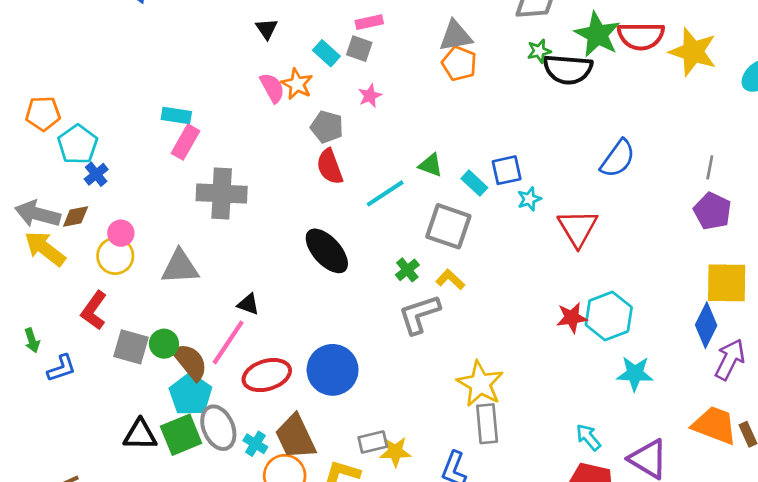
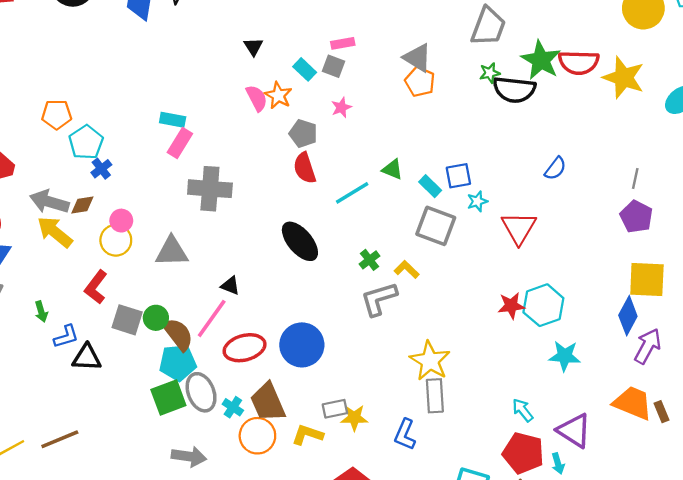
gray triangle: (456, 36) -> (417, 58), turned 40
blue semicircle: (618, 158) -> (555, 168), size x0.7
gray square: (448, 226) -> (436, 226), moved
cyan pentagon: (191, 394) -> (178, 363), turned 30
black triangle: (140, 435) -> (87, 357), moved

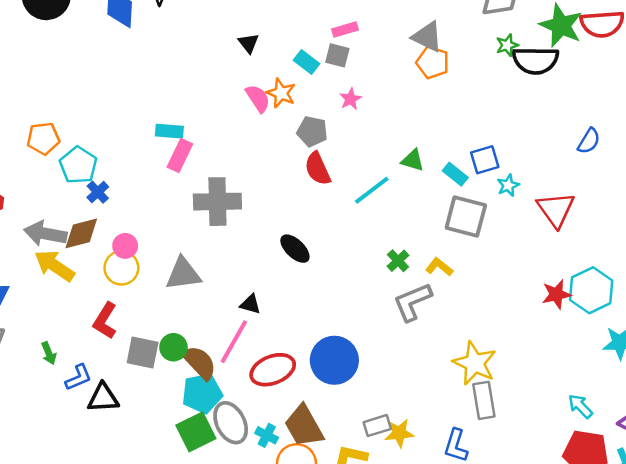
brown diamond: (82, 205) -> (81, 233), size x1.4
black ellipse: (300, 241) -> (295, 249), moved, size x0.7

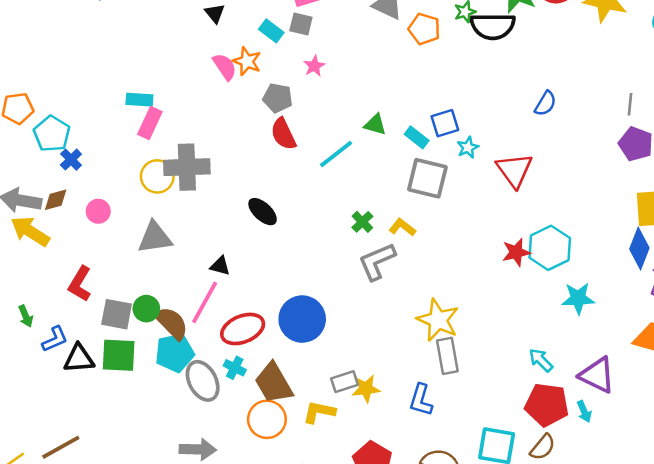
orange pentagon: (433, 62) -> (424, 29), moved
brown diamond: (81, 233) -> (56, 200), size x0.7
yellow circle: (121, 268) -> (157, 176), moved
green square: (196, 432) -> (119, 355), moved, turned 30
cyan cross: (267, 435) -> (235, 368), moved

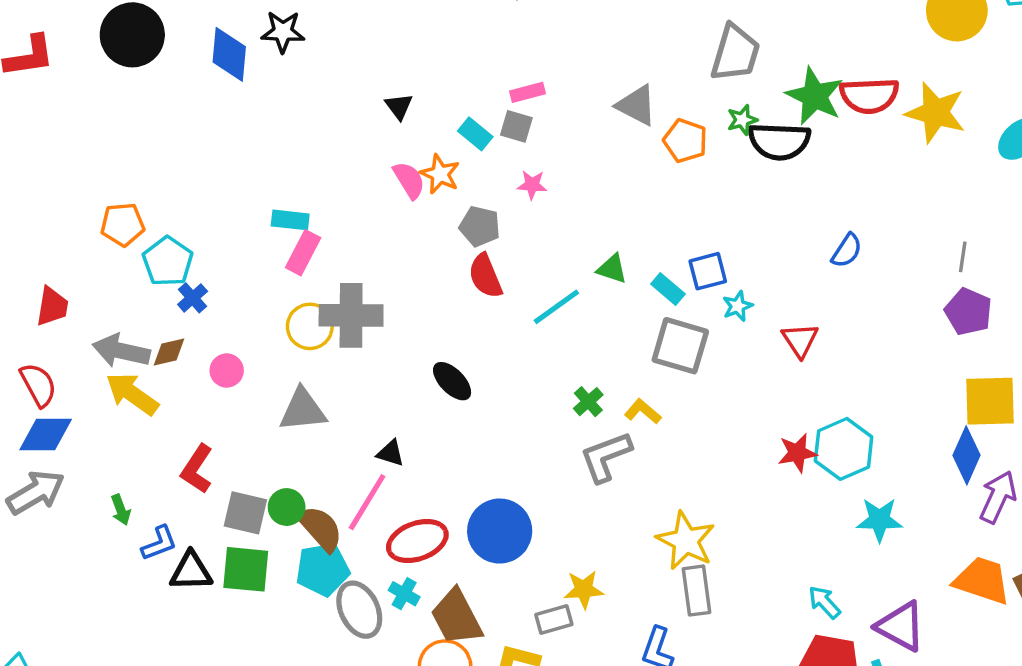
pink star: (314, 66) -> (532, 185), turned 30
red triangle: (514, 170) -> (800, 340), size x0.7
yellow star: (366, 389) -> (584, 589), moved

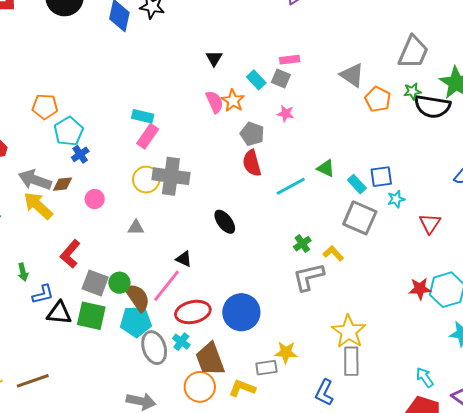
gray triangle: (303, 410) -> (136, 228), size x0.6

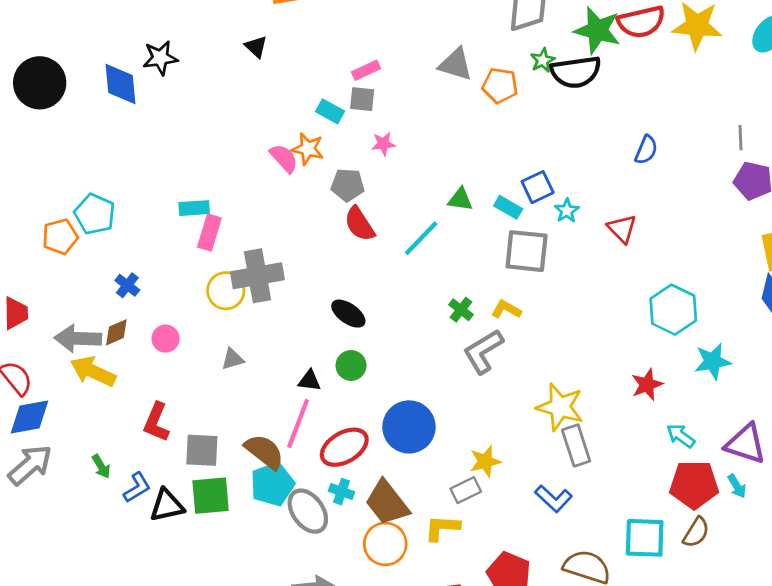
black triangle: (214, 58) -> (256, 47), moved
cyan pentagon: (69, 131) -> (95, 214), moved
green circle: (119, 283) -> (351, 365), moved
red star: (420, 289) -> (647, 385), moved
blue L-shape: (324, 393) -> (553, 499), turned -56

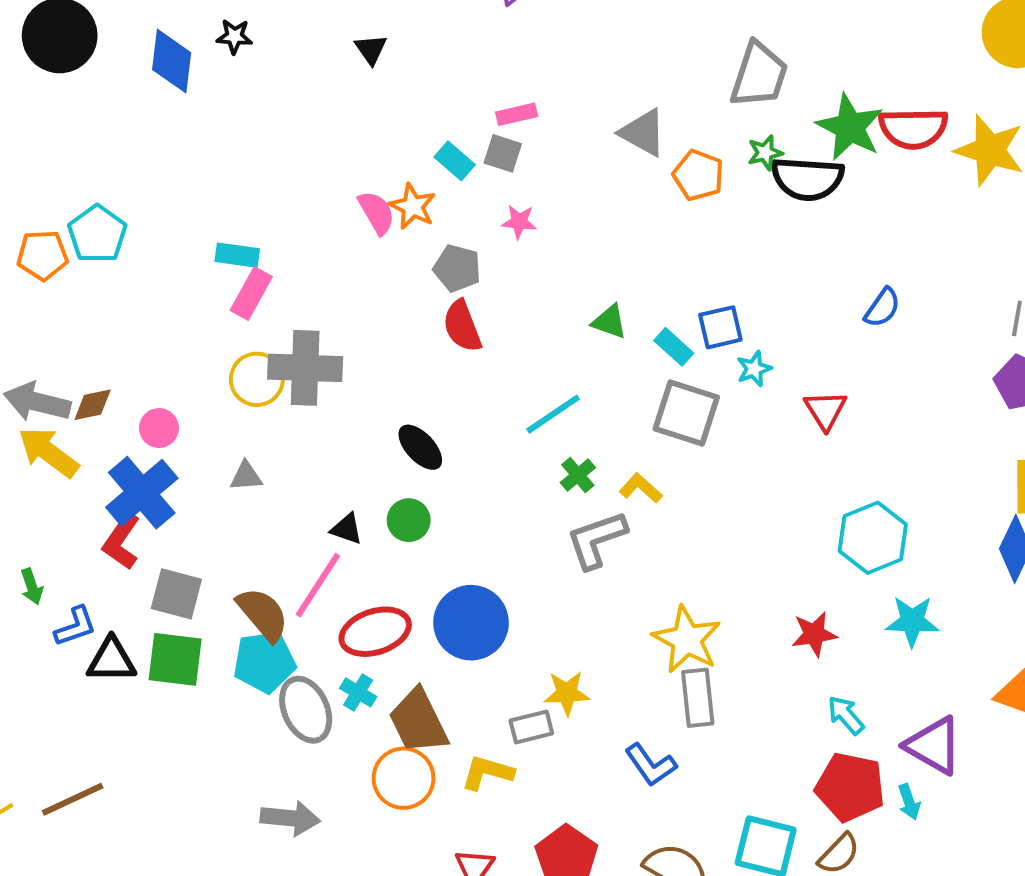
black star: (160, 58) -> (234, 36), size x0.7
cyan line: (421, 238) -> (553, 414), moved
blue cross: (127, 285) -> (142, 493), moved, size x2.0

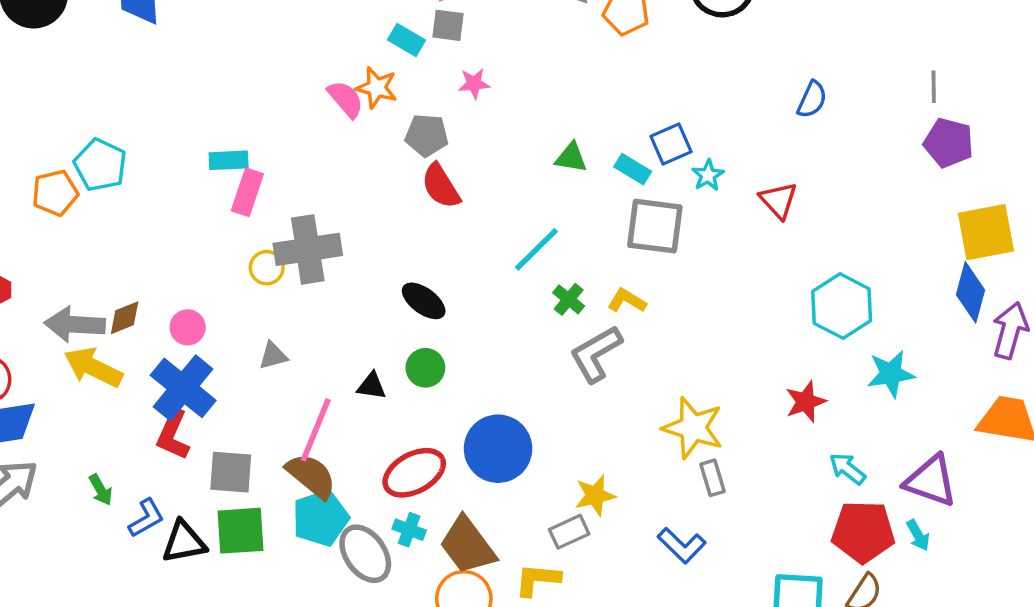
yellow circle: (257, 379) -> (267, 268), size x0.7
pink line: (318, 585) -> (316, 430), moved
gray rectangle: (698, 698) -> (712, 478), size x0.7

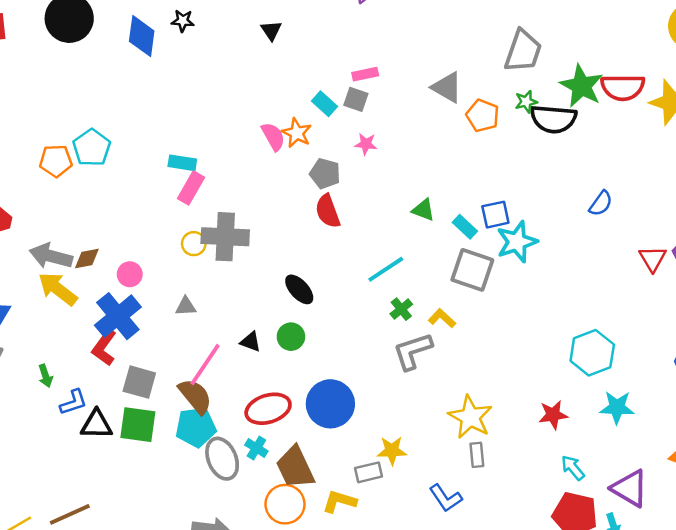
cyan star: (708, 175) -> (517, 242), size x1.8
red triangle: (778, 200) -> (653, 259), moved

